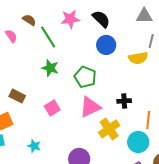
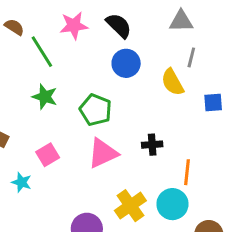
yellow semicircle: (138, 58) -> (172, 82), turned 72
yellow cross: (109, 129) -> (130, 206), moved
cyan star: (34, 146) -> (22, 182), moved

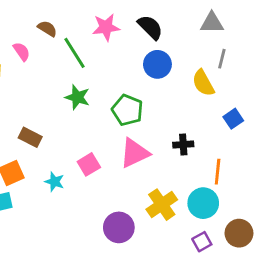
blue square: (213, 102) -> (233, 119), moved, turned -30
pink square: (48, 155) -> (89, 164), moved

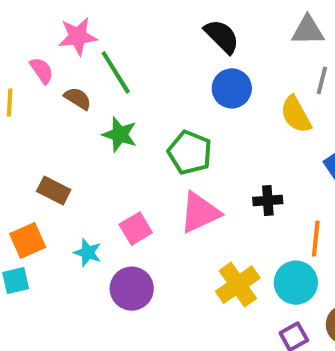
pink star: (106, 27) -> (78, 36), moved
brown semicircle: (47, 29) -> (78, 98), moved
purple circle: (119, 227) -> (132, 289), moved

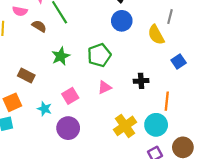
pink semicircle: (42, 70) -> (20, 11), turned 136
green star: (120, 134) -> (61, 56), moved, turned 30
green pentagon: (190, 152) -> (99, 55), turned 30
pink triangle: (200, 213) -> (105, 87), size x0.6

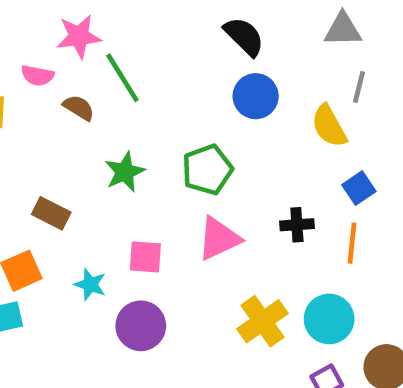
blue square: (179, 62) -> (359, 188), moved
pink triangle: (105, 87) -> (219, 239), size x1.5
pink square: (70, 96) -> (145, 257), turned 35
orange line: (167, 101) -> (352, 243), moved

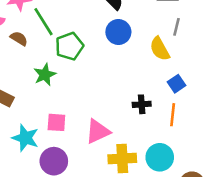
green pentagon: (207, 170) -> (69, 46), moved
pink triangle: (219, 239) -> (98, 131), moved
cyan star: (90, 284) -> (25, 138), size x1.5
yellow cross: (262, 321) -> (122, 159), turned 32

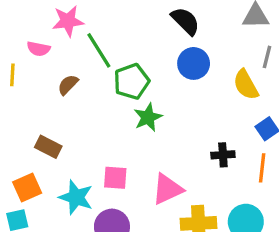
brown semicircle: (19, 38) -> (68, 85), moved, turned -78
green star: (45, 75) -> (148, 117), moved

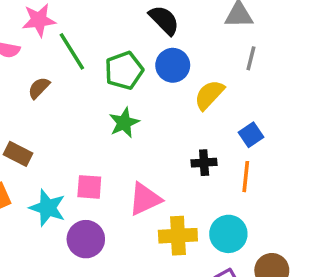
green pentagon: (132, 81) -> (124, 70), moved
yellow semicircle: (246, 85) -> (209, 95), moved, turned 72

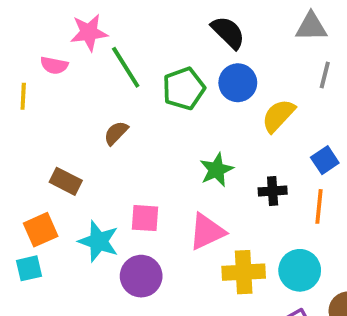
brown semicircle: (39, 88) -> (116, 133), moved
green star: (124, 123) -> (217, 170), moved

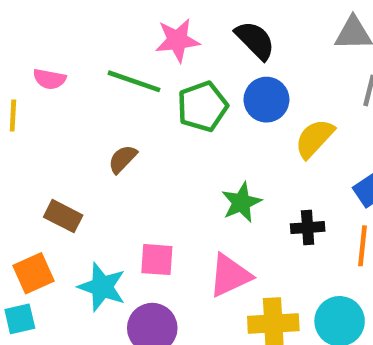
pink star: (89, 32) -> (177, 40), moved
green line: (126, 67) -> (134, 81), turned -39

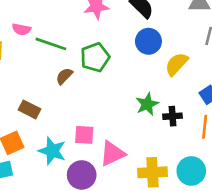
green line: (134, 81) -> (51, 44), moved
green pentagon: (203, 106) -> (95, 57), moved
green star: (241, 202) -> (147, 104), moved
pink triangle: (230, 276) -> (112, 154), moved

